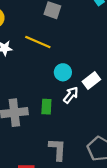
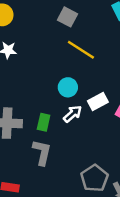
yellow line: (38, 42) -> (81, 50), moved
gray L-shape: (57, 149) -> (42, 152), moved

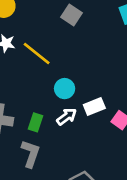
yellow line: (81, 50) -> (37, 54), moved

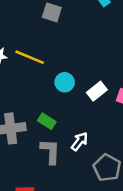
white arrow: (67, 117) -> (80, 141), moved
green rectangle: (35, 122) -> (47, 121), turned -60

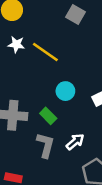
cyan circle: (65, 82) -> (65, 91), moved

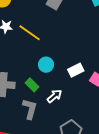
white arrow: (75, 142) -> (54, 96), moved

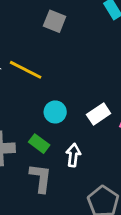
white arrow: (54, 96) -> (73, 155), turned -35

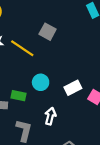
gray square: (55, 21) -> (48, 32), moved
green rectangle: (39, 144) -> (19, 96), moved, turned -32

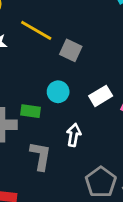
gray square: (48, 32) -> (71, 50), moved
yellow line: (22, 48) -> (36, 30), moved

